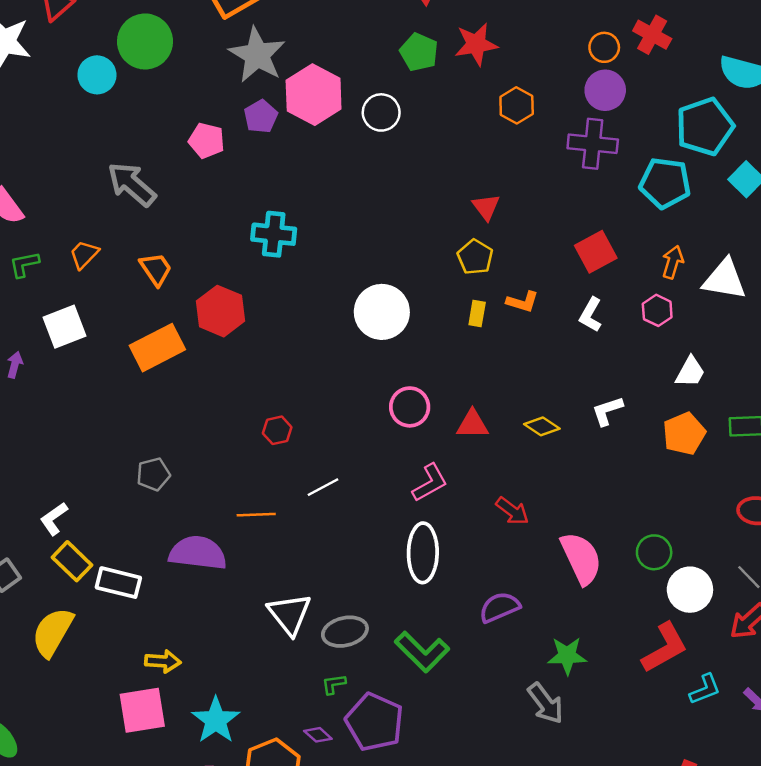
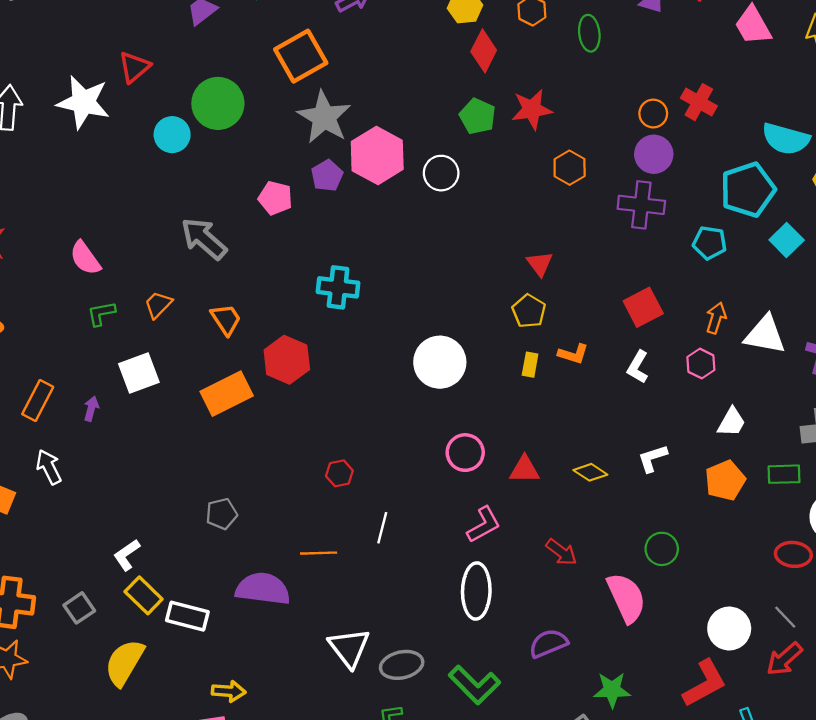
cyan pentagon: (665, 183) -> (710, 243), size x0.7
white line: (323, 487) -> (382, 528), turned -48
green circle: (654, 552) -> (662, 549), moved

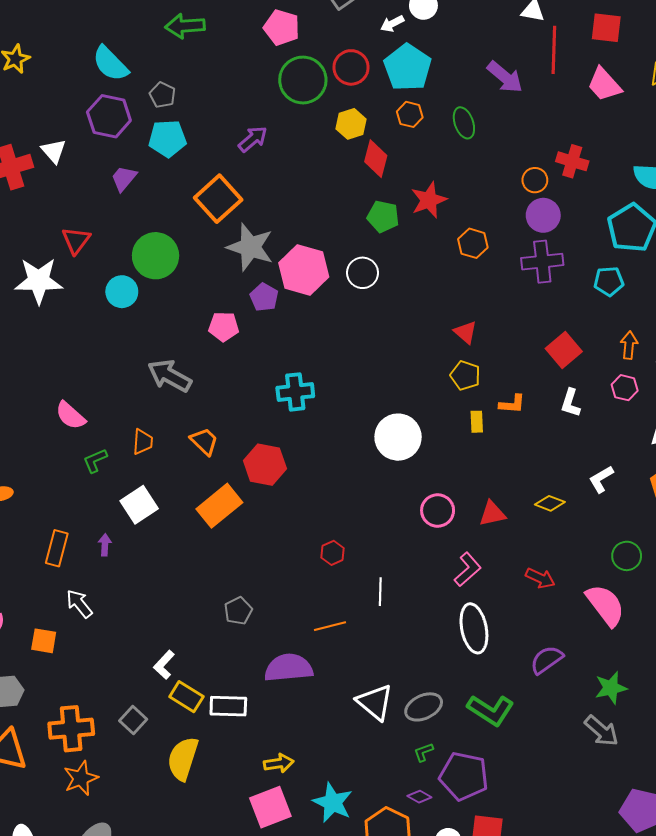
orange trapezoid: (158, 305) -> (143, 442), turned 152

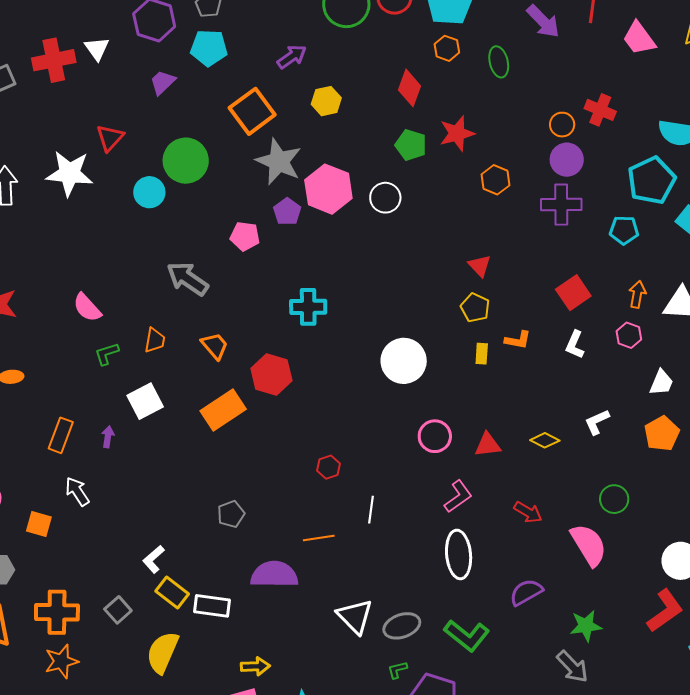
yellow hexagon: (351, 124) -> (326, 101), moved

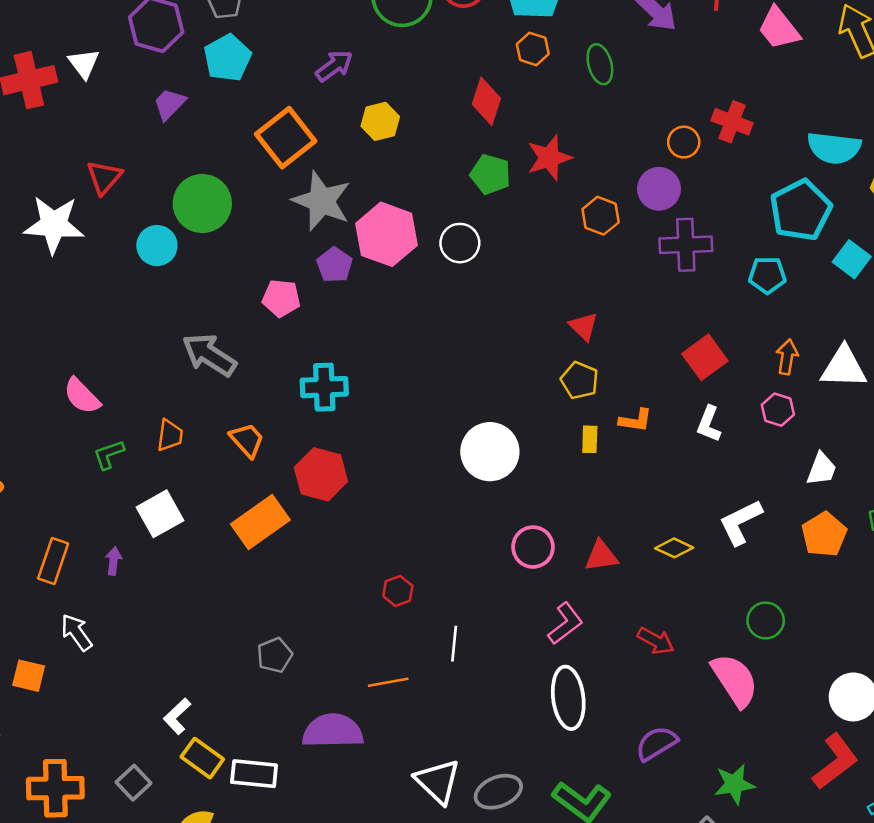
cyan pentagon: (209, 48) -> (227, 58), turned -30
purple circle: (567, 160) -> (659, 189), moved
cyan cross: (308, 307) -> (324, 387), moved
white L-shape: (597, 422) -> (740, 522), size x1.4

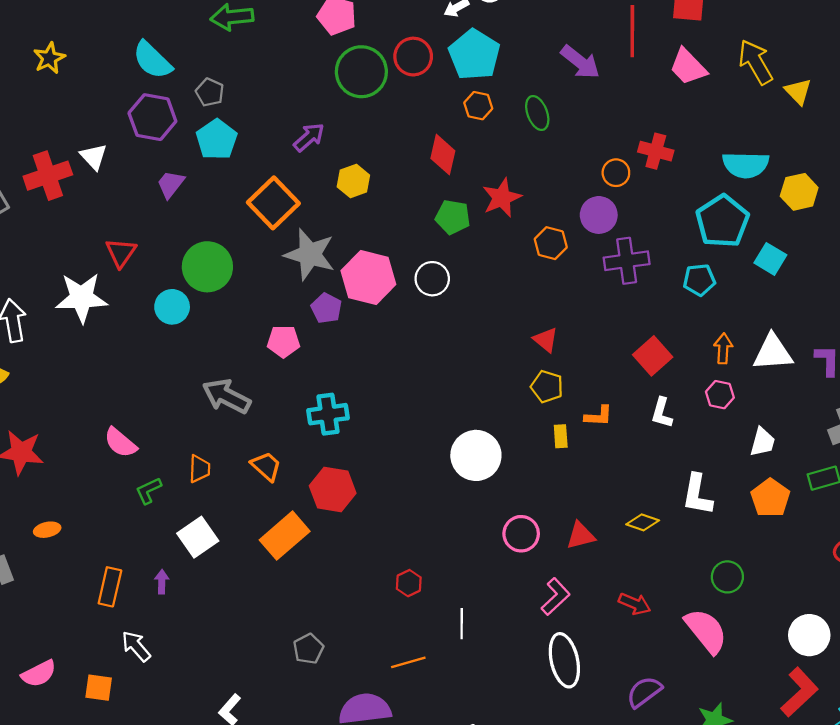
white L-shape: (740, 522) -> (697, 495), turned -48

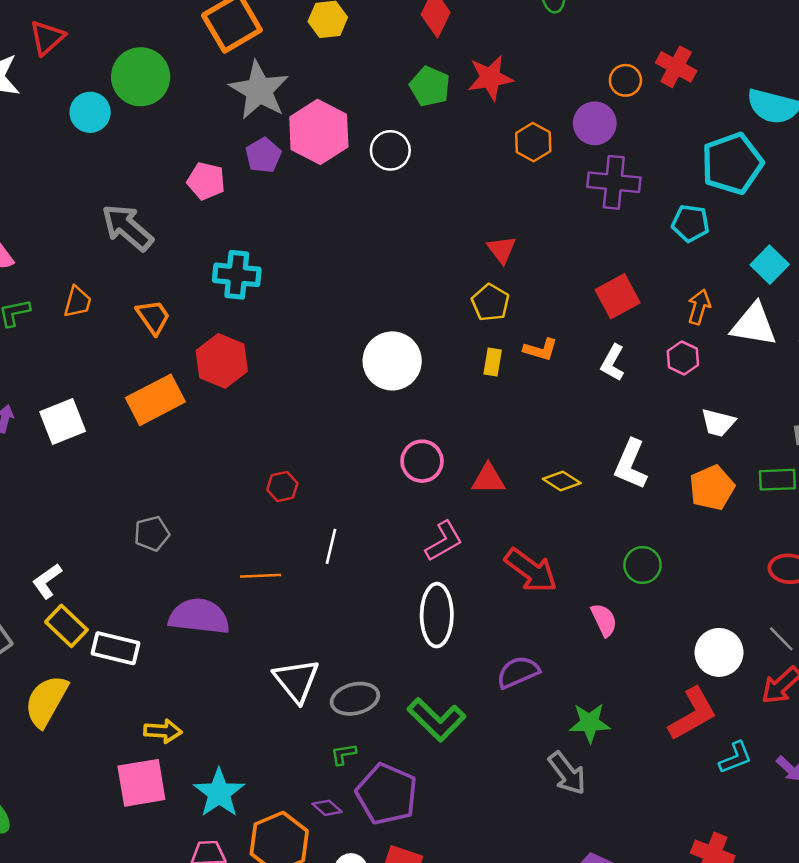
cyan square: (770, 259) -> (770, 265), moved
white trapezoid: (762, 442) -> (718, 423), turned 76
white square: (198, 537) -> (63, 421), moved
red arrow: (635, 604) -> (531, 570), size x1.5
pink semicircle: (706, 631) -> (604, 620), size x0.6

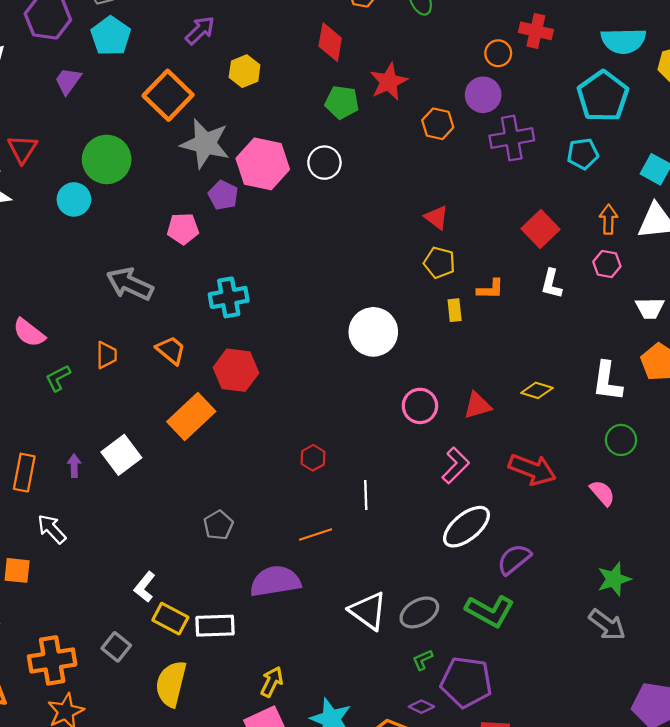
white L-shape: (631, 464) -> (607, 381), moved
white ellipse: (437, 615) -> (466, 527), turned 66
purple semicircle: (518, 672) -> (514, 559), moved
yellow arrow: (163, 731) -> (272, 682), turned -52

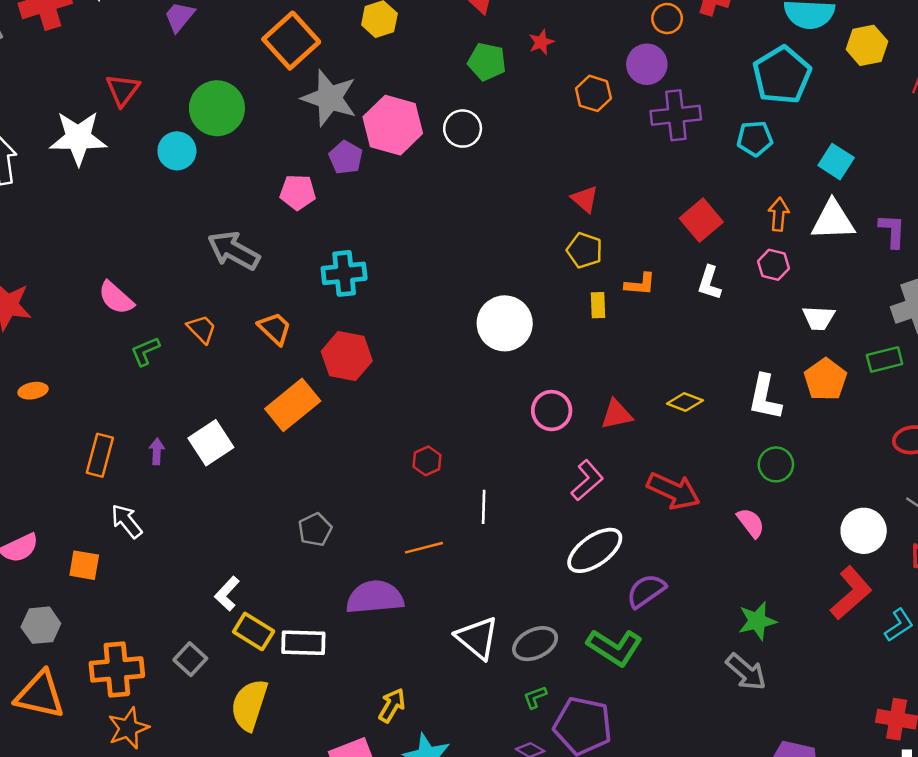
red star: (389, 82) -> (541, 42), size x0.6
orange trapezoid: (106, 355) -> (202, 329), turned -48
yellow arrow: (272, 682) -> (392, 705), moved

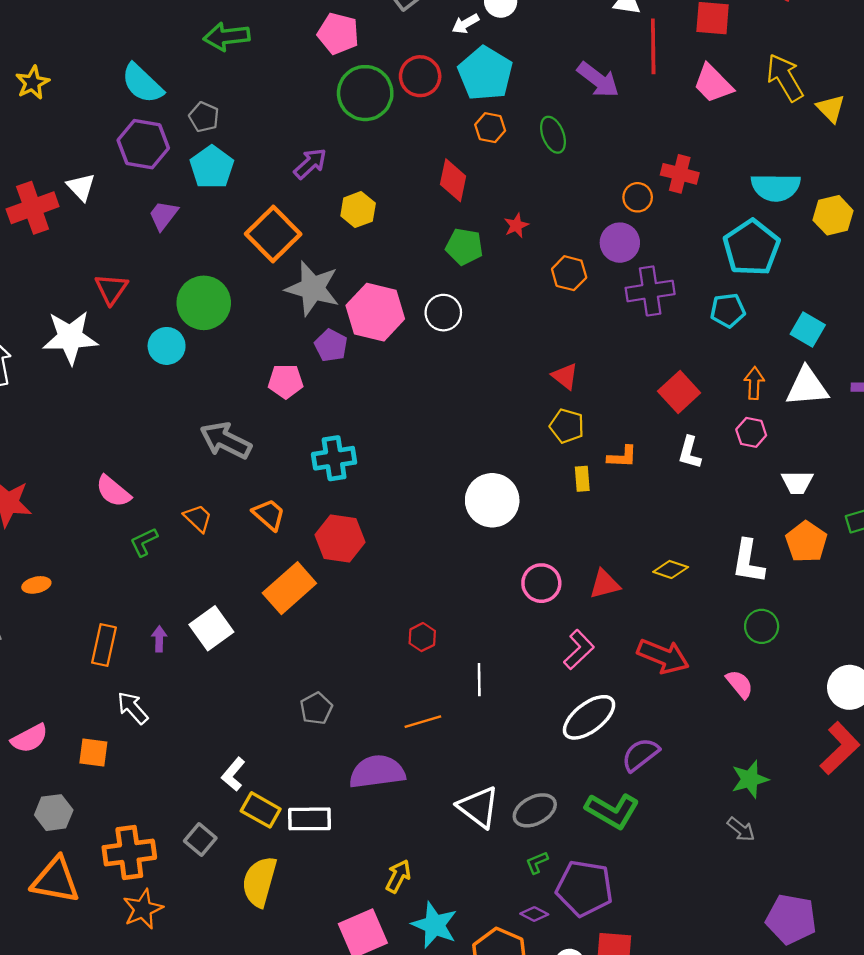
gray arrow: (746, 672) -> (741, 829), size x0.7

